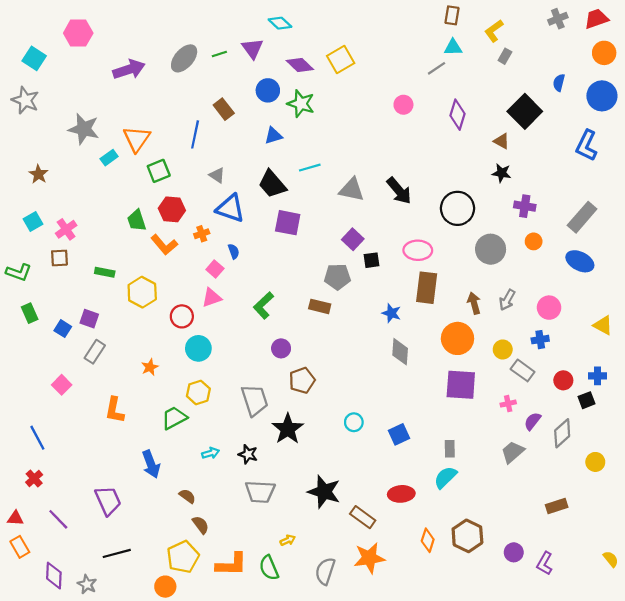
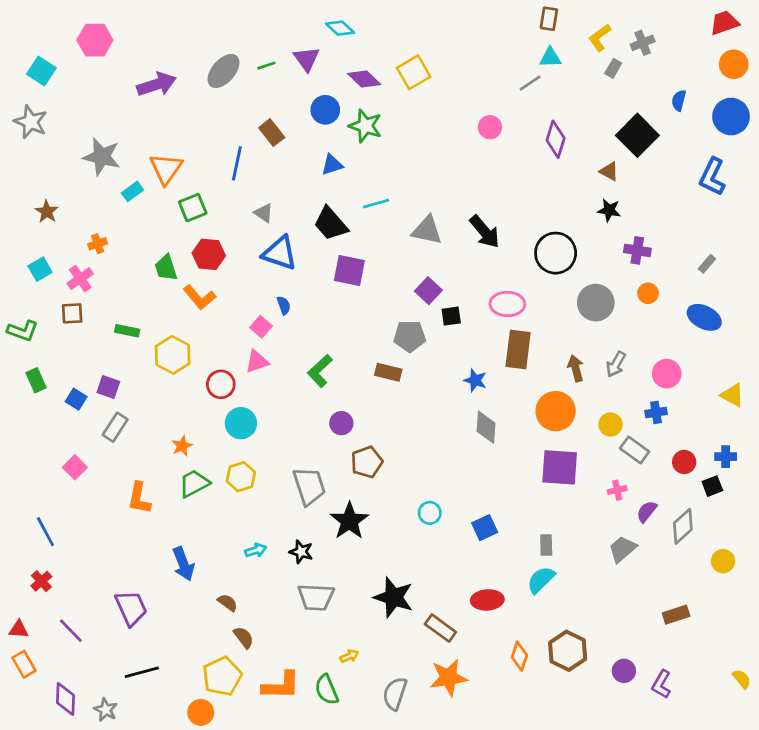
gray cross: (558, 19) -> (643, 43), moved
gray rectangle: (582, 217) -> (707, 264), size x0.5
orange cross: (202, 234) -> (98, 244), moved
green trapezoid: (174, 418) -> (194, 483), moved

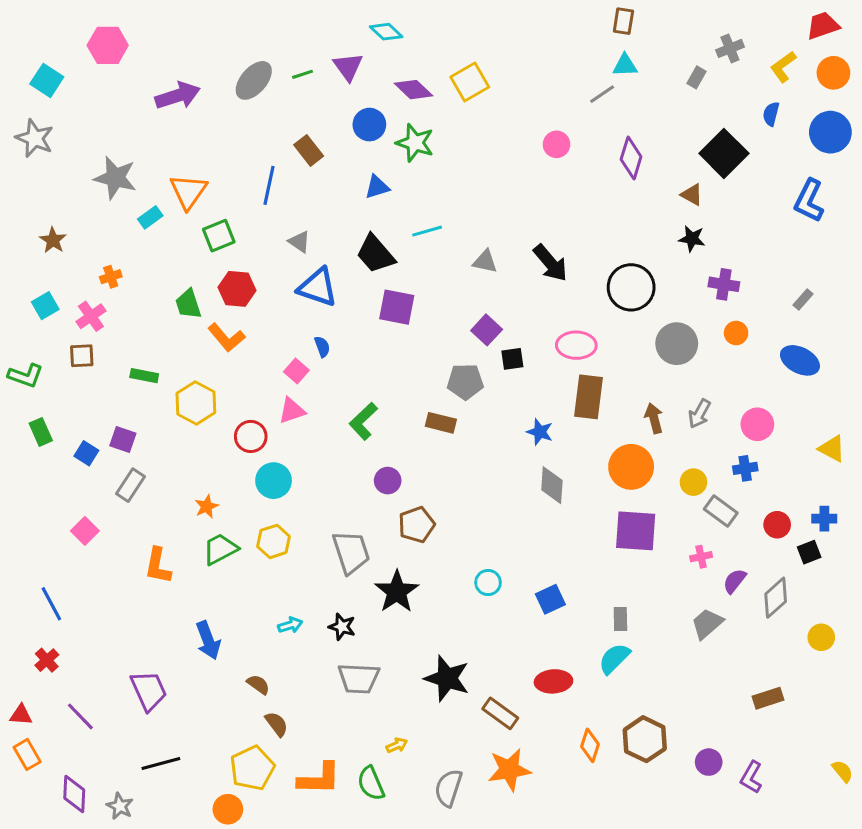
yellow L-shape: (600, 37) -> (783, 67), moved
gray triangle: (427, 230) -> (485, 261), size x0.7

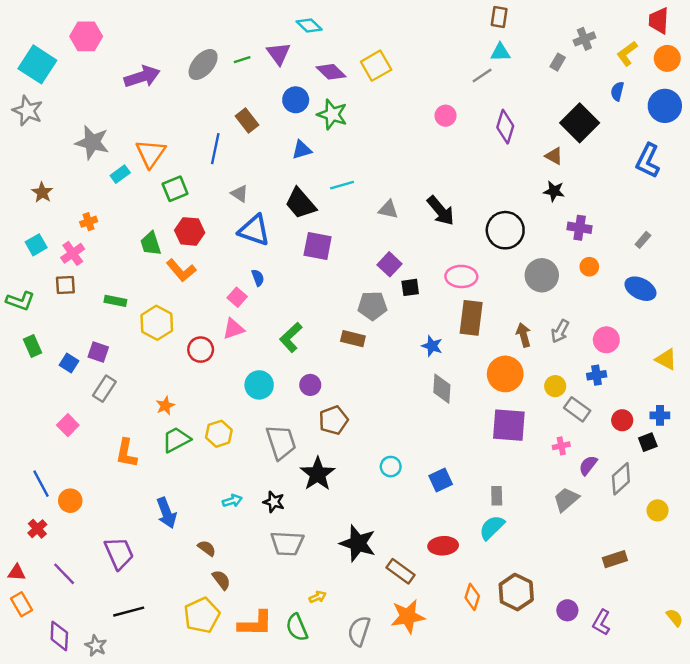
red trapezoid: (823, 26) -> (659, 21), turned -68
cyan square: (47, 80) -> (37, 64), size x1.4
cyan circle: (274, 481) -> (259, 385), moved
orange circle: (228, 809) -> (70, 501), moved

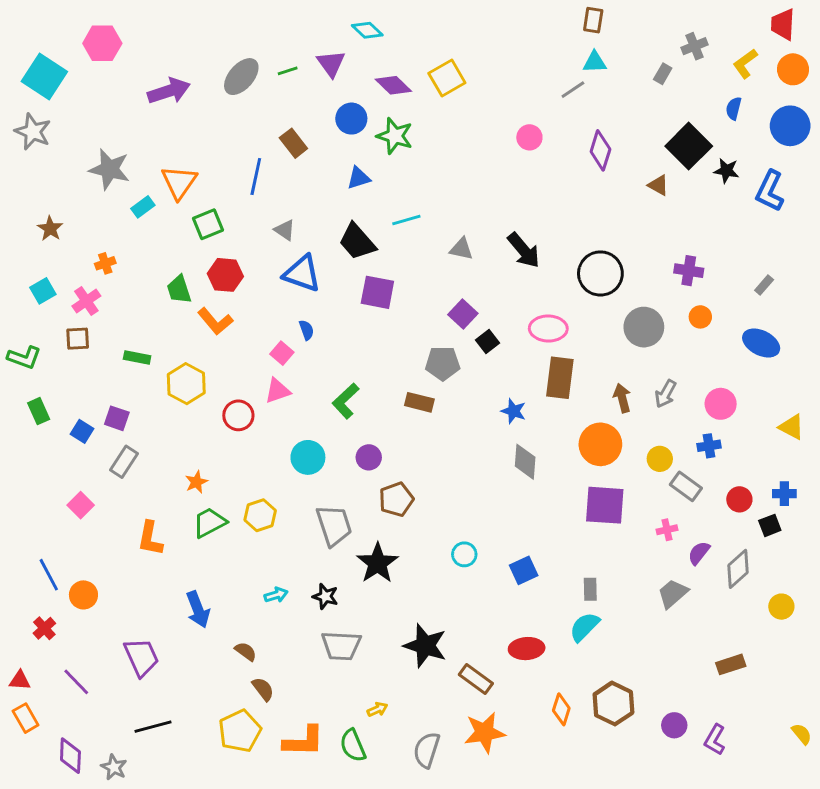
black star: (554, 191) -> (726, 171), moved
black square: (410, 287) -> (487, 342), turned -30

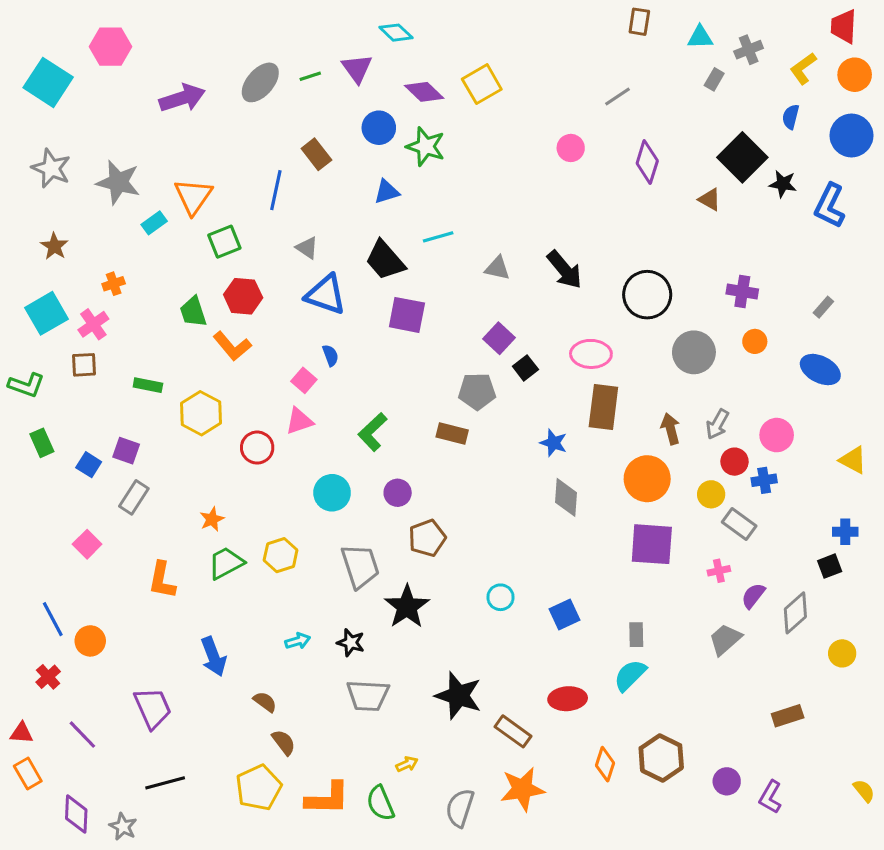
cyan triangle: (595, 62) -> (700, 37), moved
gray star: (33, 132) -> (51, 168), moved
cyan square: (43, 291) -> (47, 313), size x1.5
red circle: (739, 499) -> (734, 462), moved

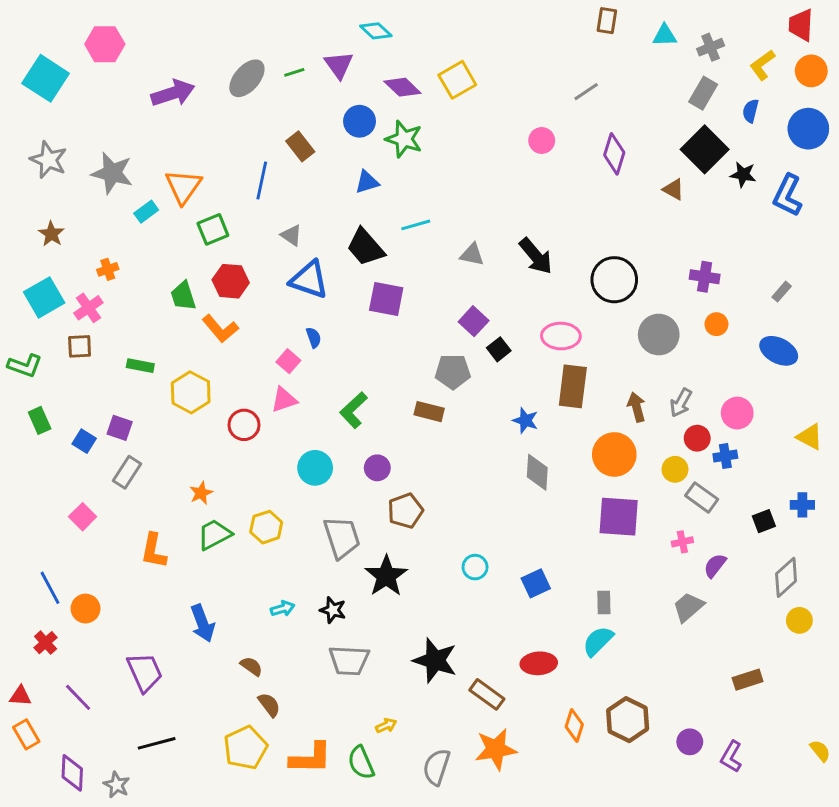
gray rectangle: (714, 79) -> (703, 93), moved, size x1.5
black square: (830, 566) -> (764, 521), moved
gray diamond: (795, 613) -> (786, 577), moved

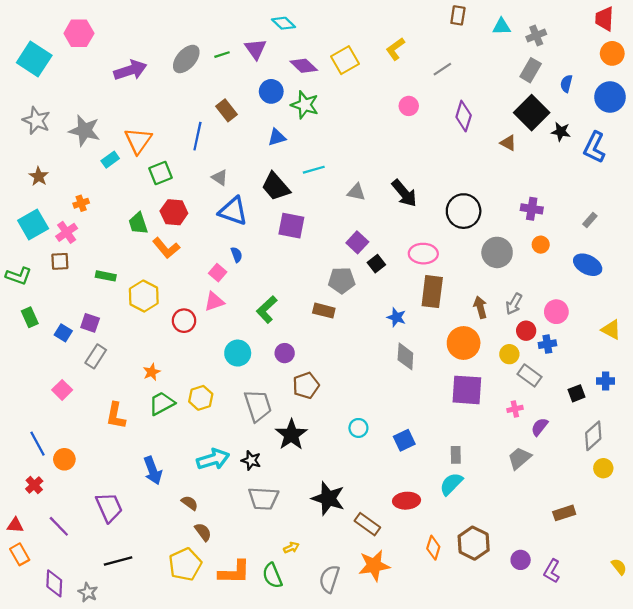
yellow L-shape: (762, 65) -> (395, 49), moved
cyan arrow: (282, 609) -> (213, 459), size x1.8

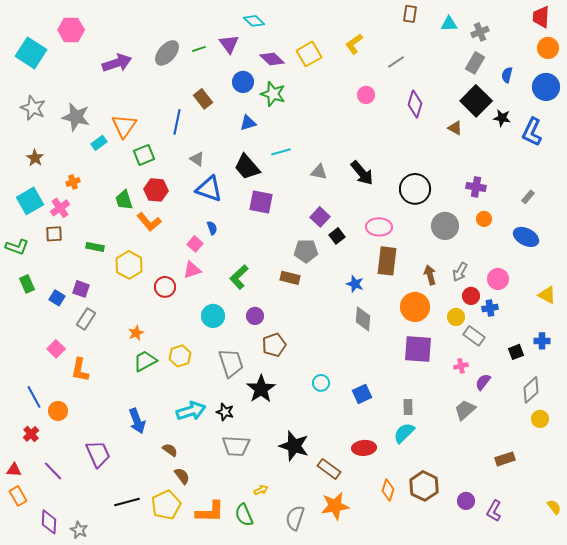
orange L-shape: (116, 416) -> (80, 370), moved
black line: (118, 561) -> (127, 502), moved

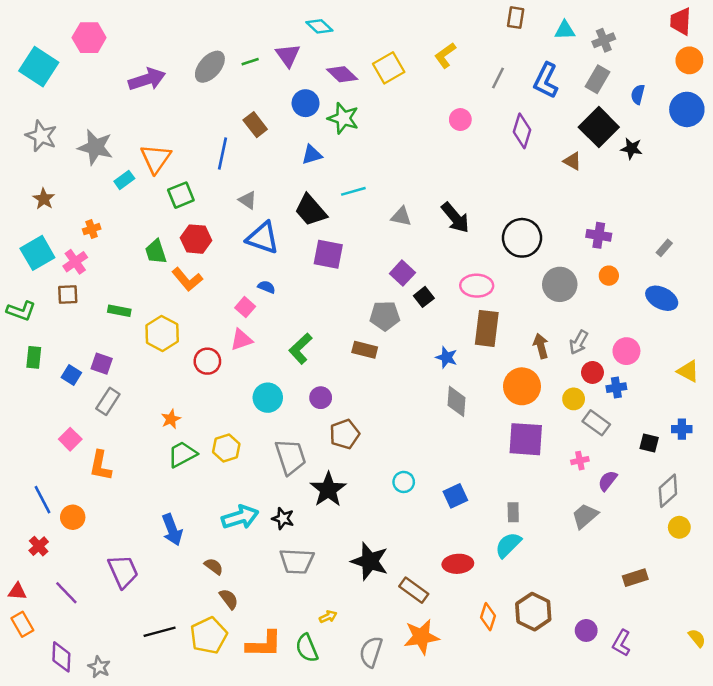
gray line: (396, 62) -> (498, 78), turned -30
blue L-shape: (532, 132) -> (546, 81), moved
blue semicircle: (212, 228) -> (267, 287), turned -48
green rectangle: (27, 284) -> (34, 357), turned 30
black square: (516, 352) -> (649, 443), turned 35

